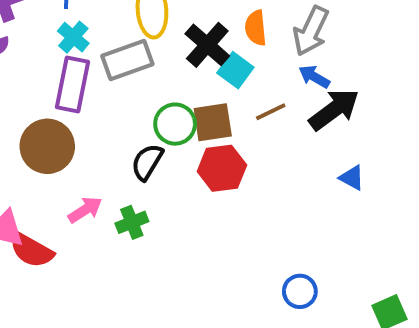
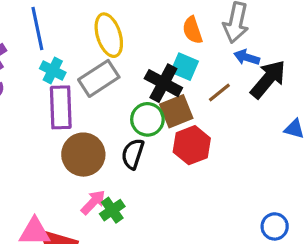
black cross: (207, 45) -> (163, 83), moved
brown circle: (47, 146) -> (83, 155), moved
green cross: (132, 222) -> (112, 210), moved

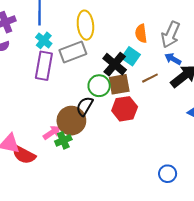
brown circle: (83, 155) -> (71, 121), moved

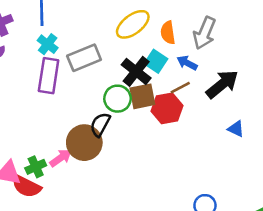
yellow ellipse: (85, 25) -> (133, 24), moved, turned 60
blue arrow: (173, 59) -> (187, 63), moved
red hexagon: (125, 109) -> (167, 108), moved
green cross: (63, 140) -> (36, 167), moved

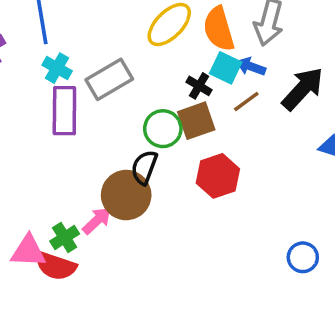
orange semicircle: (168, 33) -> (219, 29), size x1.4
cyan square: (156, 61) -> (226, 68), moved
black cross: (136, 71) -> (199, 86), moved, size x0.6
red hexagon: (167, 108) -> (218, 176), moved

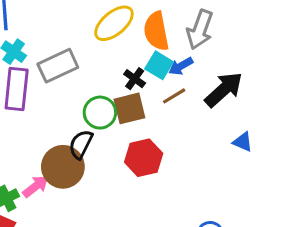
blue arrow: (251, 66) -> (181, 66), turned -55

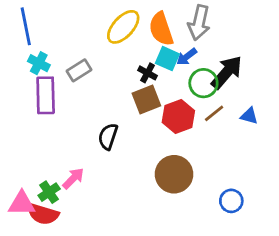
gray rectangle: (58, 66) -> (79, 70), size x0.7
brown line: (174, 96) -> (214, 113), moved
green circle: (100, 113) -> (203, 83), moved
red hexagon: (144, 158) -> (178, 116), moved
brown circle: (63, 167) -> (174, 174), moved

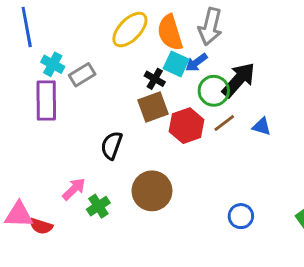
cyan cross: (39, 63) -> (53, 64), moved
brown circle: (174, 174) -> (152, 191), moved
green cross: (49, 192) -> (98, 206), moved
red semicircle: (43, 214) -> (41, 226), size x0.7

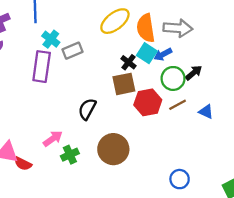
gray arrow: (210, 27) -> (178, 28), turned -108
black arrow: (239, 80) -> (194, 73), size x0.6

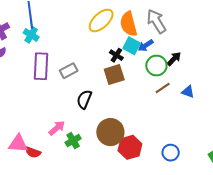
gray arrow: (178, 28) -> (156, 21), turned -120
cyan cross: (51, 39) -> (31, 35), moved
gray rectangle: (73, 51) -> (69, 71), moved
red hexagon: (148, 102) -> (130, 147), moved

